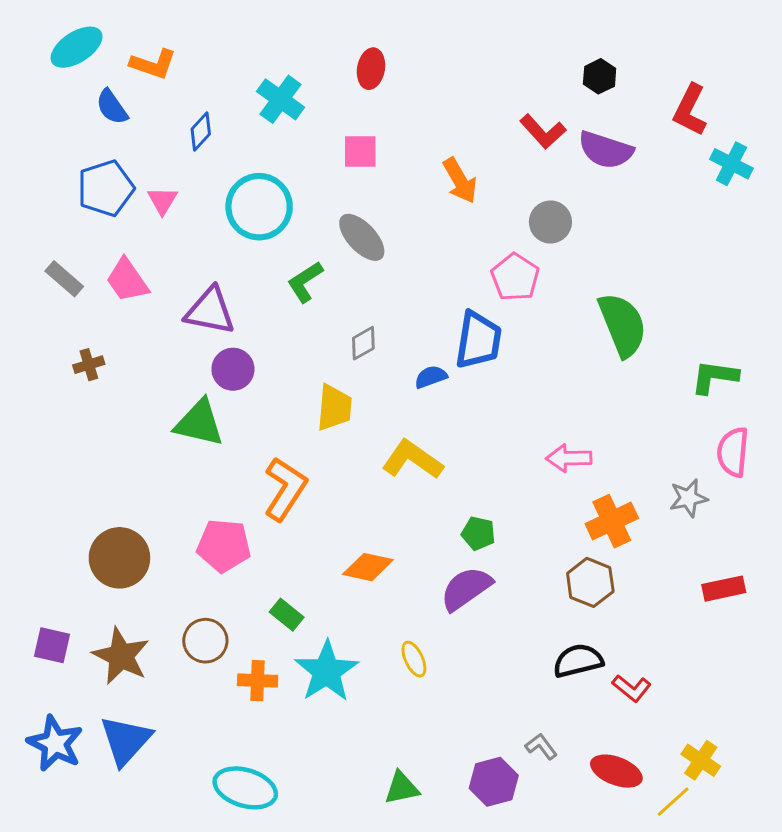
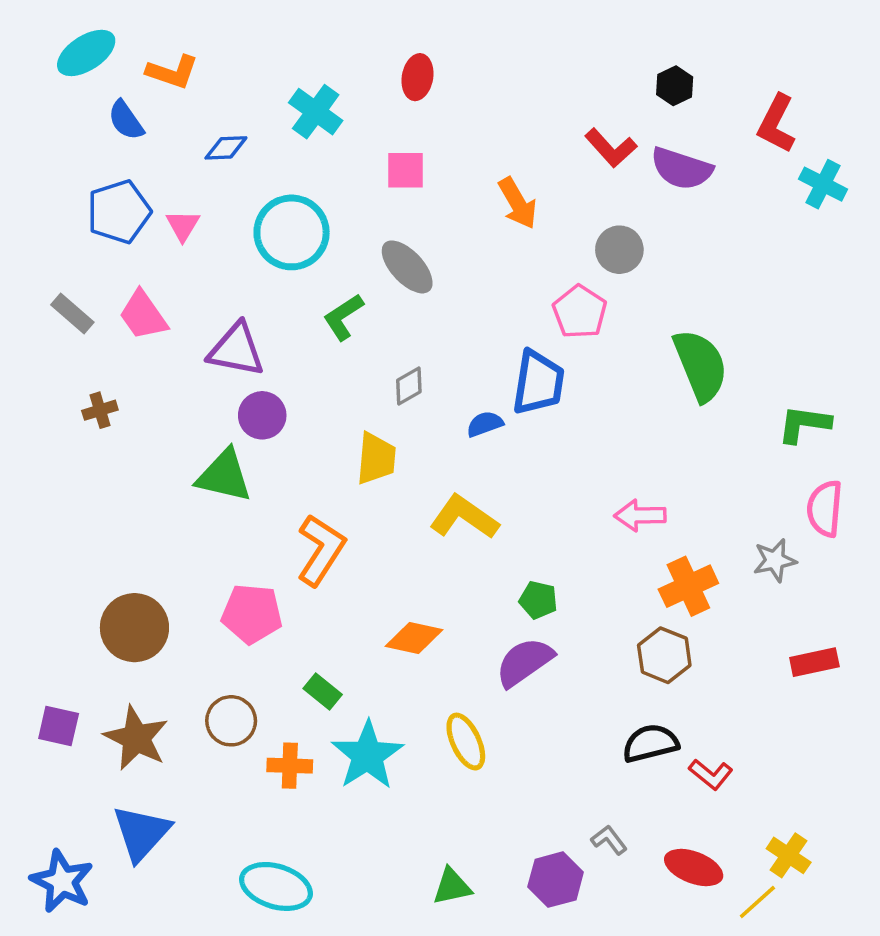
blue diamond: (201, 132) -> (226, 148), turned 45
yellow ellipse: (414, 659) -> (466, 742), size x1.4
blue star: (55, 743) -> (62, 881), moved

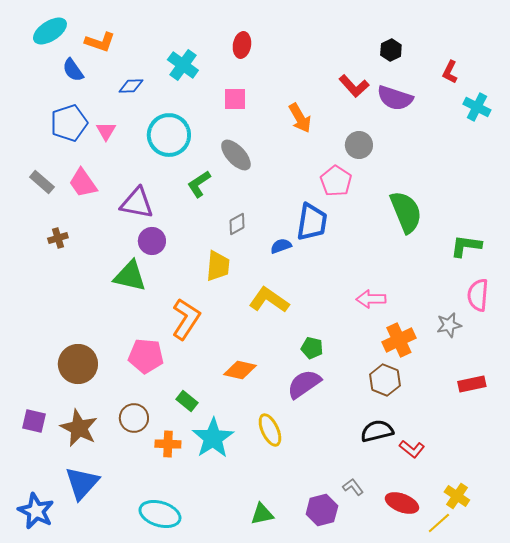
red L-shape: (776, 124) -> (450, 72), size x0.7

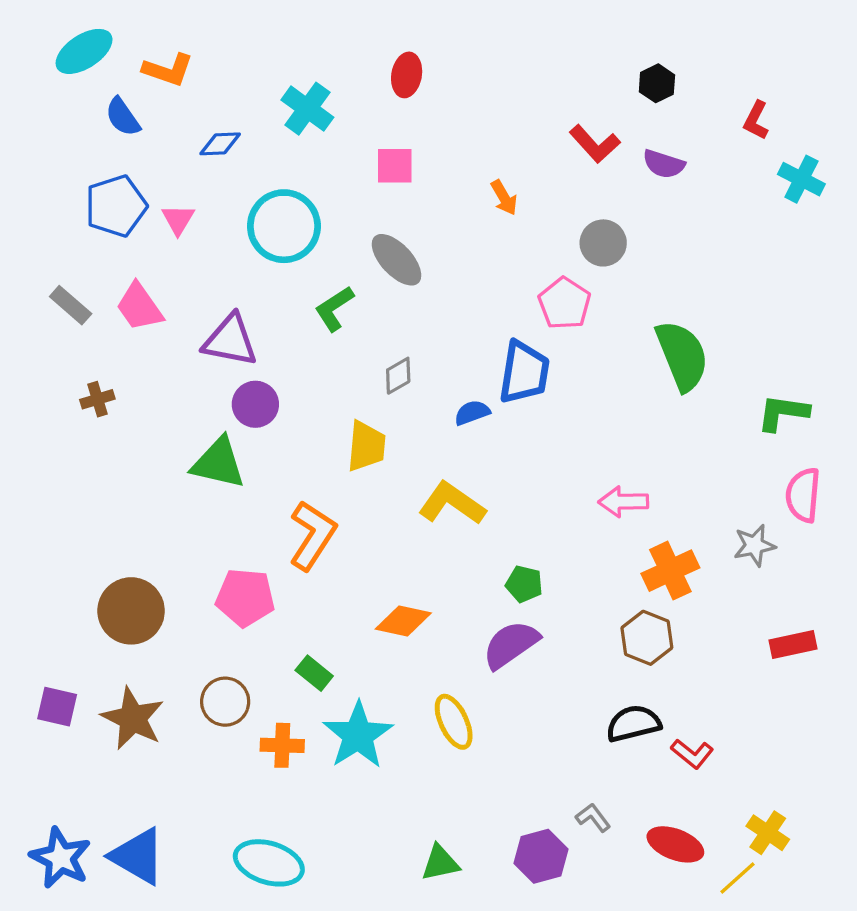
purple semicircle: (395, 98) -> (664, 164), size x0.7
orange arrow: (300, 118) -> (504, 198), size x0.7
blue triangle: (82, 483) -> (138, 856), moved, turned -42

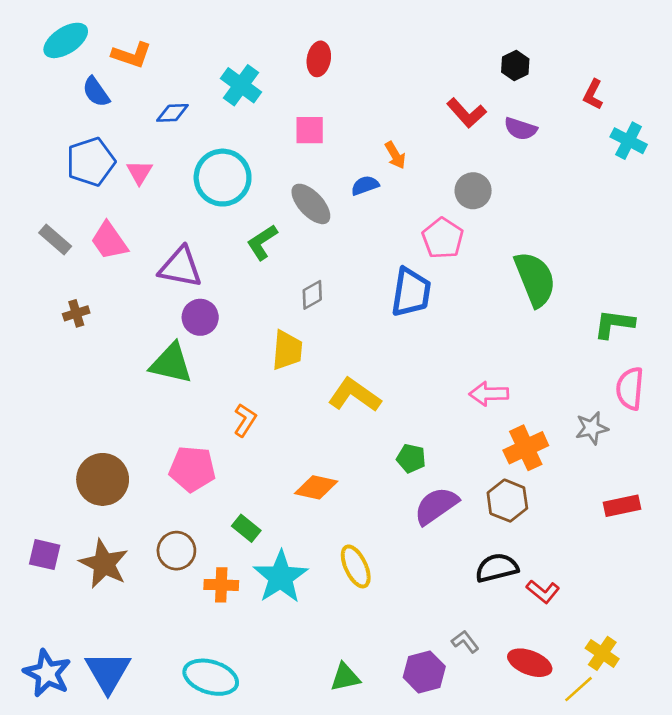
blue semicircle: (472, 413) -> (365, 185), moved
orange L-shape: (313, 535) -> (245, 420), size x0.6
purple semicircle: (511, 645) -> (436, 506), moved
blue triangle: (138, 856) -> (108, 672), turned 30

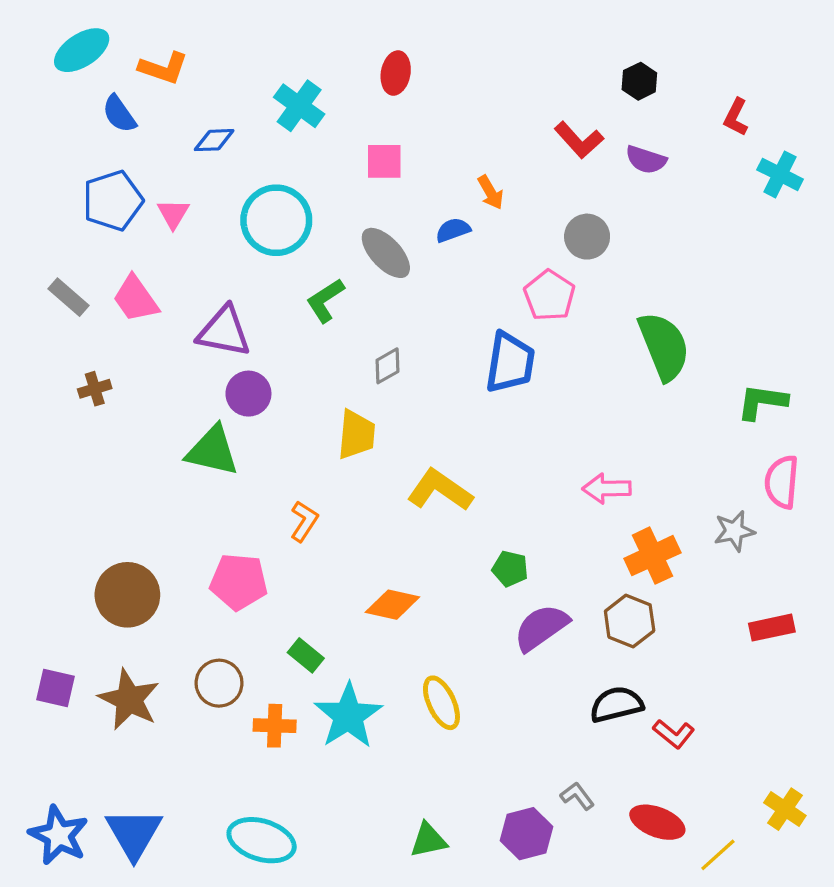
yellow cross: (602, 653) -> (785, 809), moved

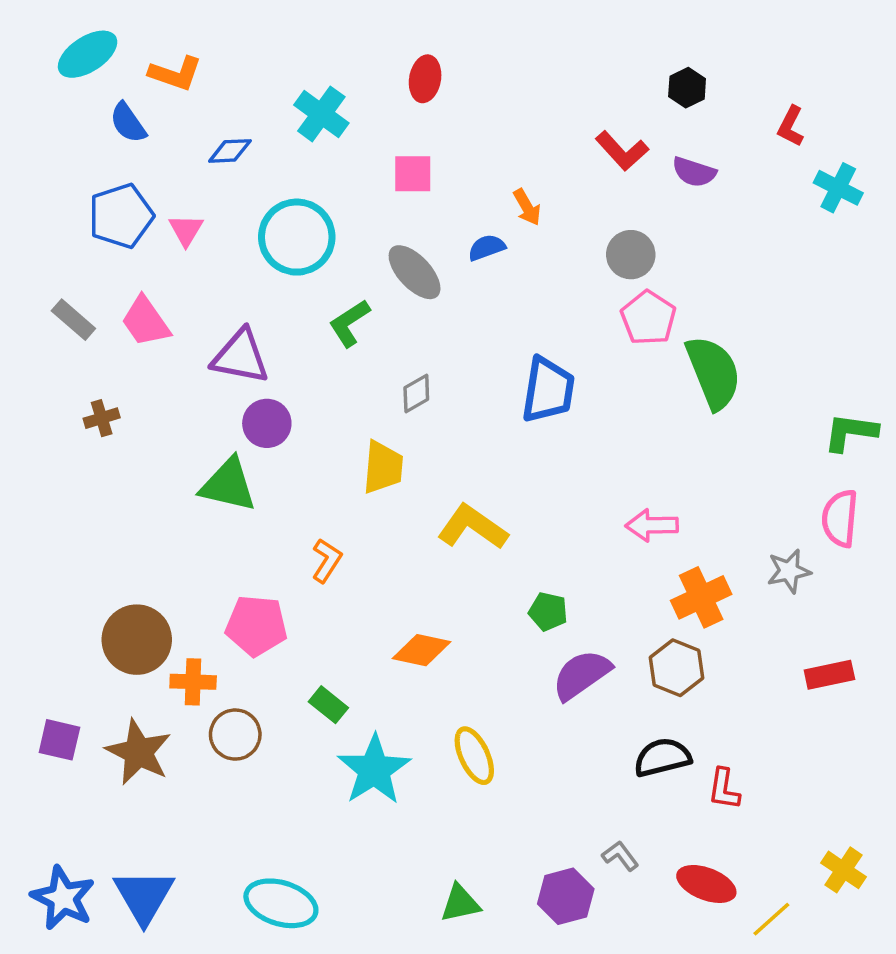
pink pentagon: (549, 295) -> (648, 318), moved
green L-shape: (762, 402) -> (851, 432), moved
orange cross: (275, 726) -> (193, 682), moved
red L-shape: (674, 734) -> (724, 789), turned 60

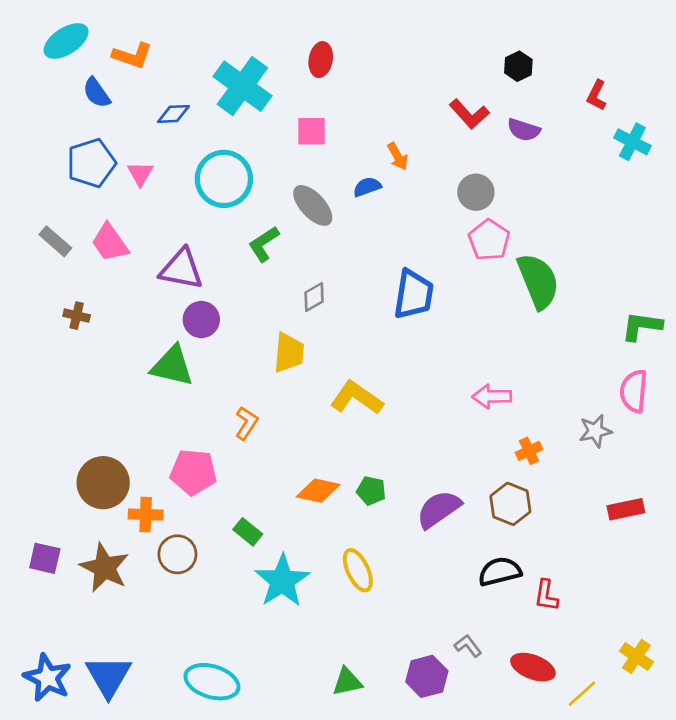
cyan cross: (321, 114) -> (242, 86), size x1.4
brown cross: (102, 418) -> (77, 316), turned 30
orange cross: (701, 597) -> (529, 451), size x0.6
green pentagon: (548, 611) -> (371, 491), moved

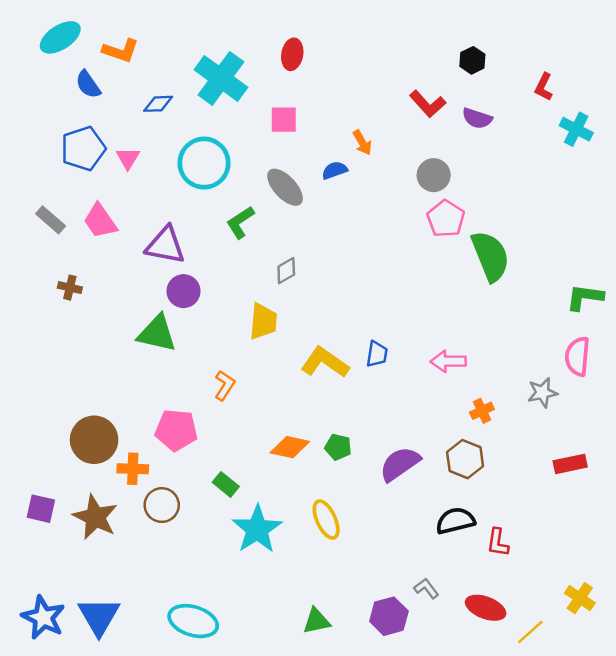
blue trapezoid: (414, 294) -> (377, 354), moved, size x0.6

